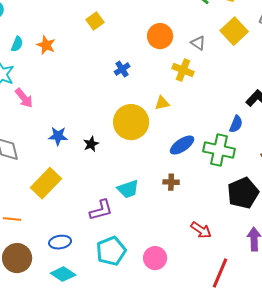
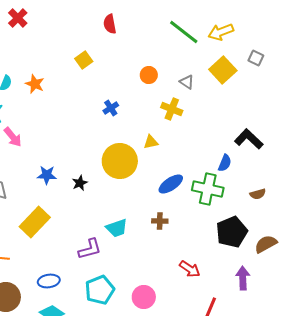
orange circle: (160, 36) -> (149, 75), size x0.7

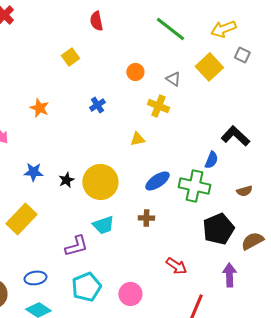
yellow arrow: (221, 32) -> (223, 29), moved
orange star: (35, 84) -> (39, 108), moved
yellow circle: (120, 161) -> (100, 182), moved

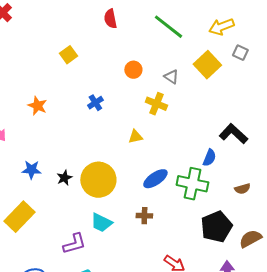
red semicircle: (96, 21) -> (110, 19), moved
cyan trapezoid: (103, 225) -> (101, 223), turned 45

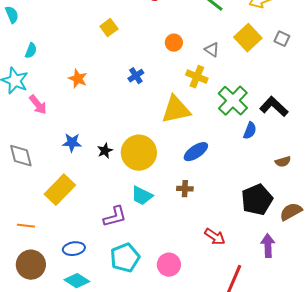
gray square: (240, 53) -> (282, 39), moved
yellow triangle: (135, 137) -> (176, 110), size x2.0
green cross: (192, 184) -> (233, 101), moved, turned 32

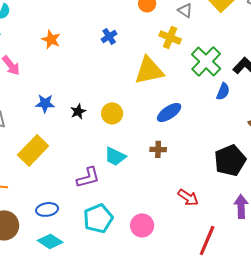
yellow circle: (139, 153) -> (112, 113), size x0.6

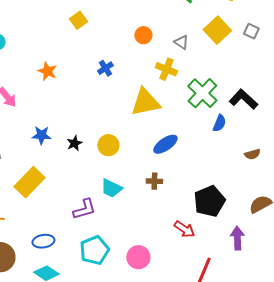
black pentagon: (230, 160) -> (209, 201), moved

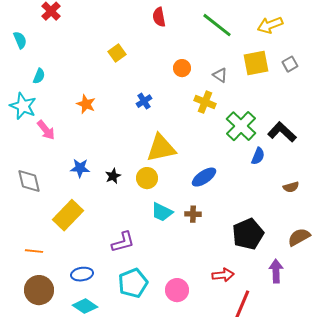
yellow square: (217, 30) -> (256, 63), turned 32
gray square: (251, 31) -> (290, 64), turned 35
yellow triangle: (145, 102) -> (161, 148), moved
cyan trapezoid: (111, 188) -> (162, 212), moved
red arrow: (184, 229) -> (223, 275), moved, turned -40

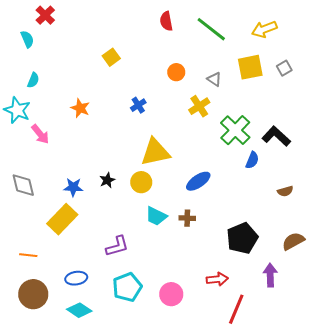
red semicircle: (159, 17) -> (166, 21), moved
cyan semicircle: (20, 40) -> (27, 39), moved
yellow cross: (205, 102) -> (199, 106), turned 35
blue star: (80, 168) -> (73, 187), moved

